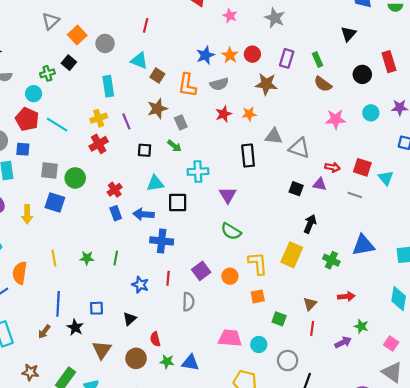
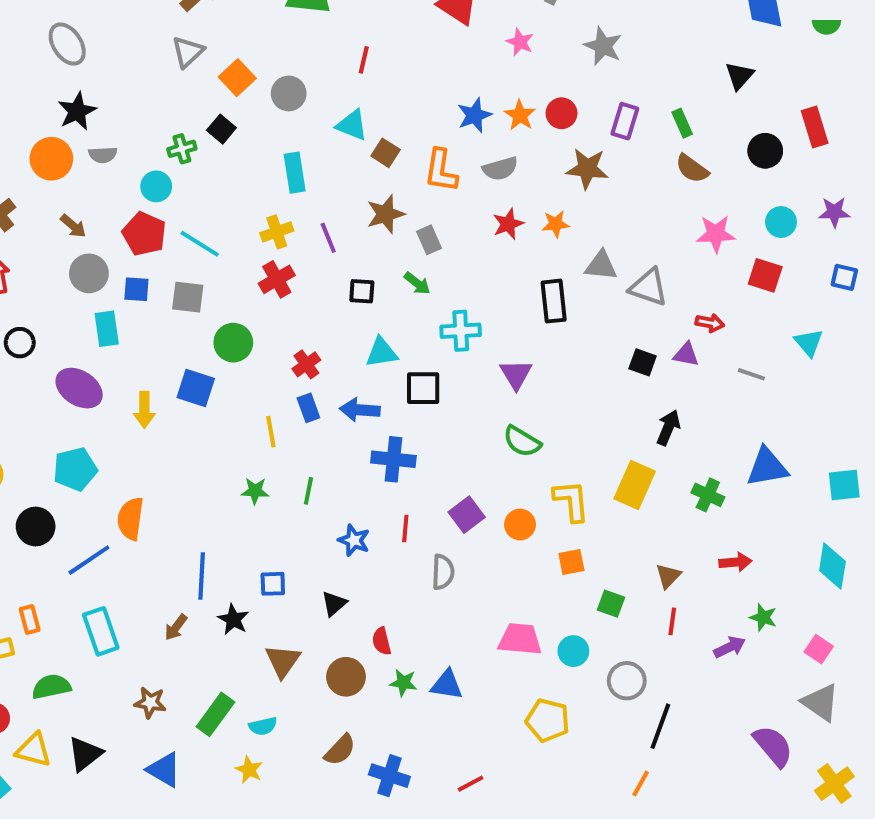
red square: (362, 167) -> (765, 275), moved
gray square: (50, 170) -> (188, 297), moved
yellow line: (54, 258) -> (271, 432), moved

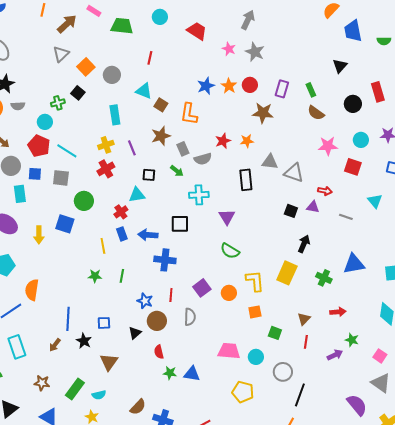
gray star: (603, 46) -> (255, 52), moved
gray semicircle: (500, 169) -> (203, 159), moved
cyan triangle: (382, 352) -> (137, 195), moved
brown circle: (346, 677) -> (157, 321), moved

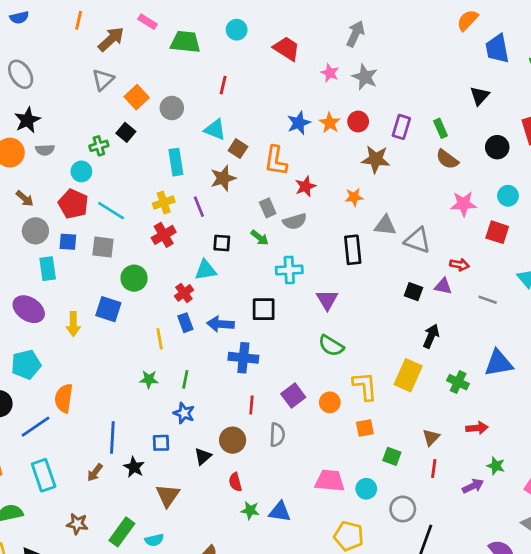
brown star: (161, 136) -> (223, 178), moved
red star: (223, 141) -> (305, 186), moved
blue star: (145, 301) -> (184, 413), moved

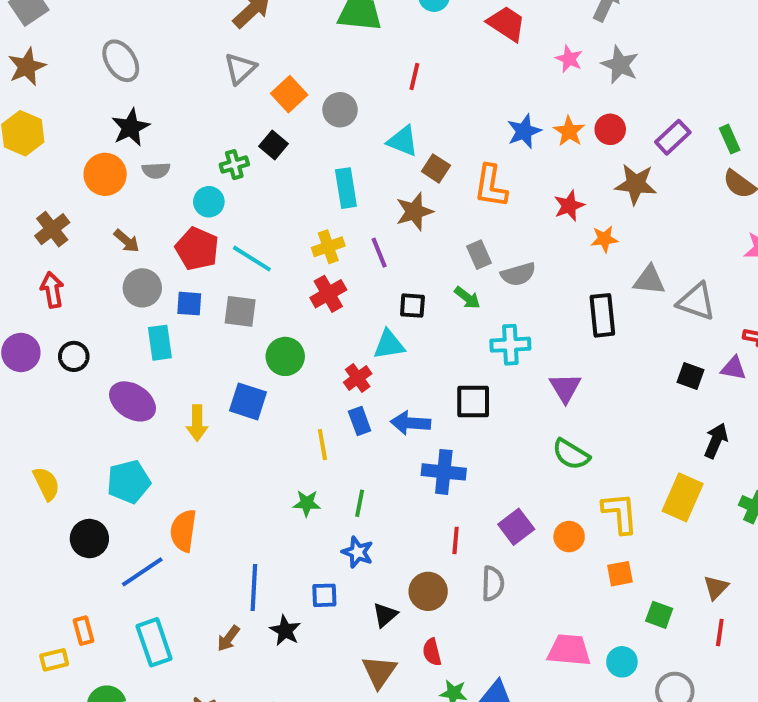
purple rectangle: (401, 127) -> (673, 137), turned 30
red star: (305, 186) -> (569, 206), moved
brown triangle: (168, 495) -> (379, 672), moved

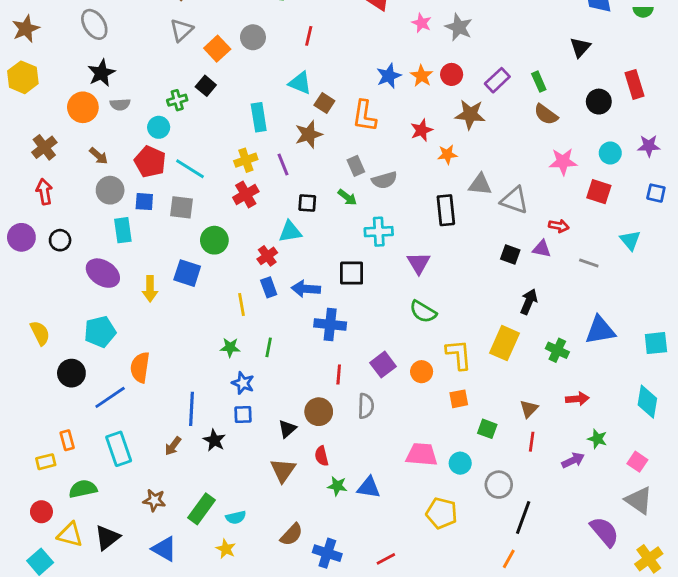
gray circle: (340, 110) -> (253, 37), moved
blue star: (358, 552) -> (243, 383), moved

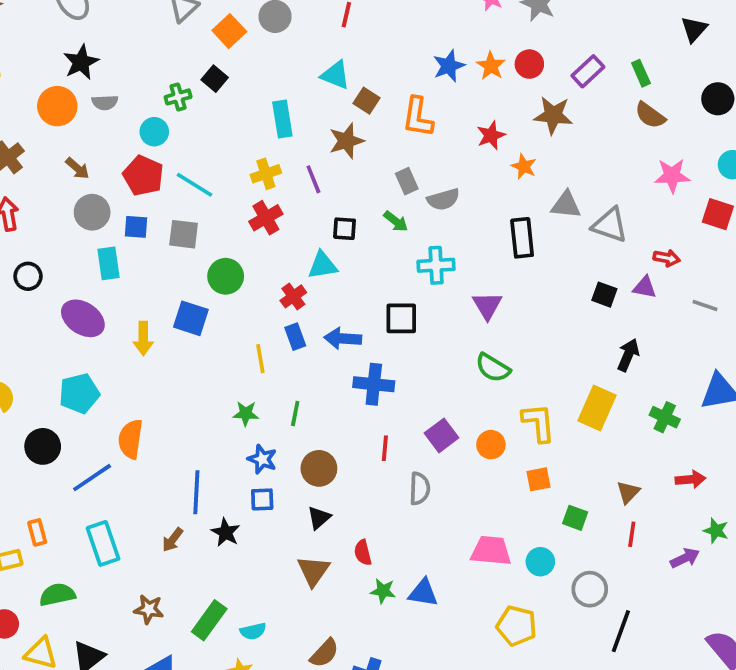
orange star: (447, 154) -> (524, 166), turned 30
brown circle: (319, 412) -> (319, 468), moved

